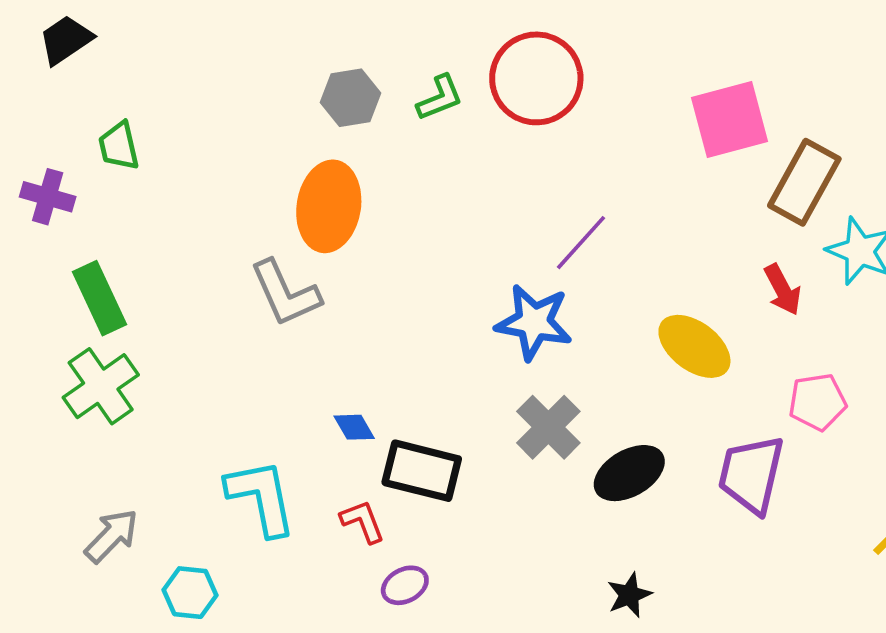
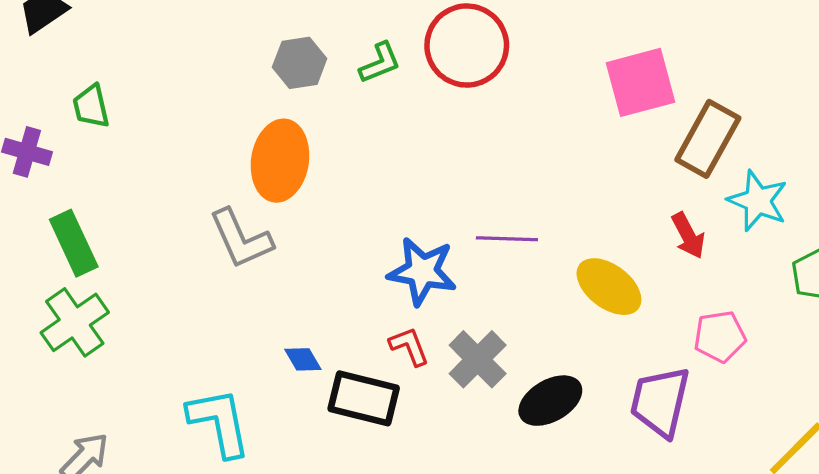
purple line: (581, 243) -> (507, 239), moved, turned 50
blue star: (534, 322) -> (422, 271), moved
red L-shape: (363, 521) -> (409, 346), moved

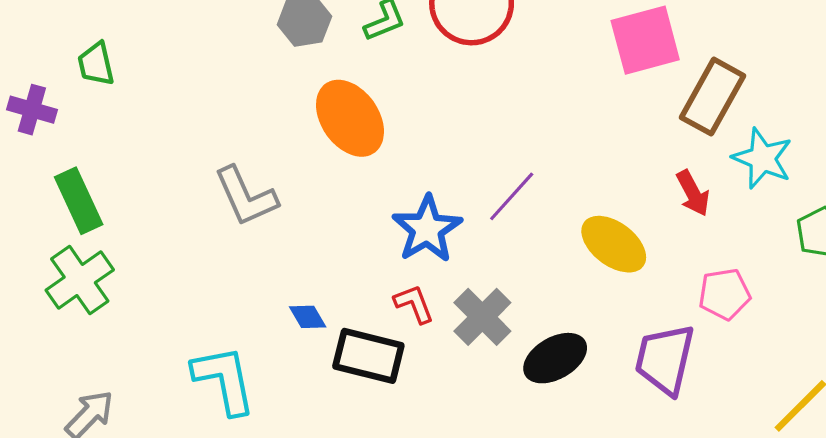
orange ellipse: (280, 161) -> (350, 118), moved, turned -44
purple line: (507, 239) -> (512, 196), turned -50
blue star: (422, 271) -> (427, 229), turned 30

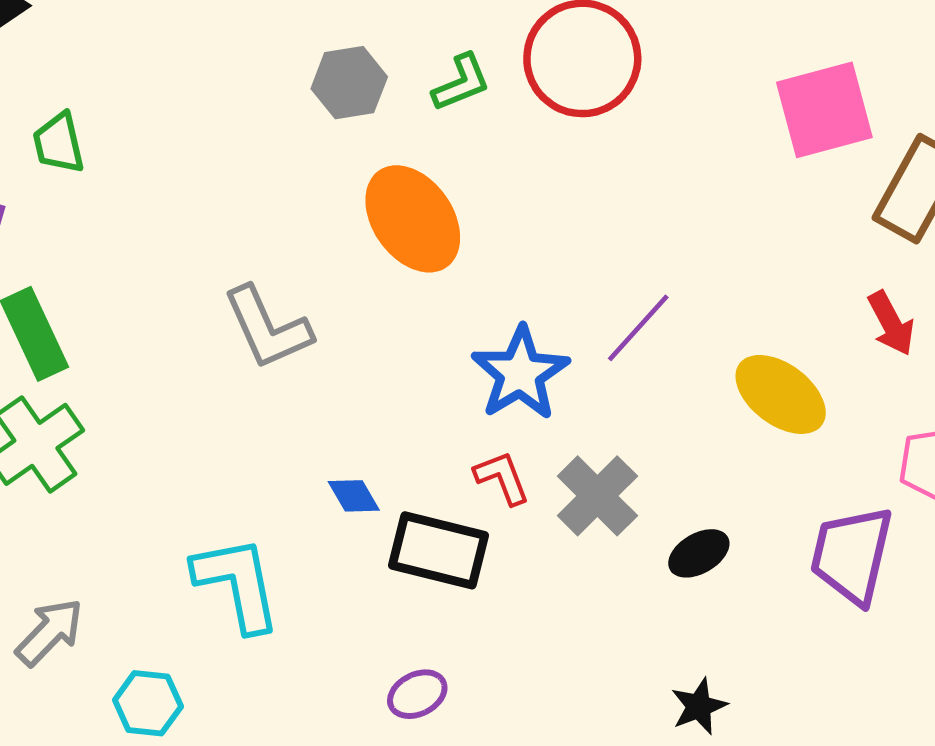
black ellipse: (555, 358) -> (699, 553), size x0.7

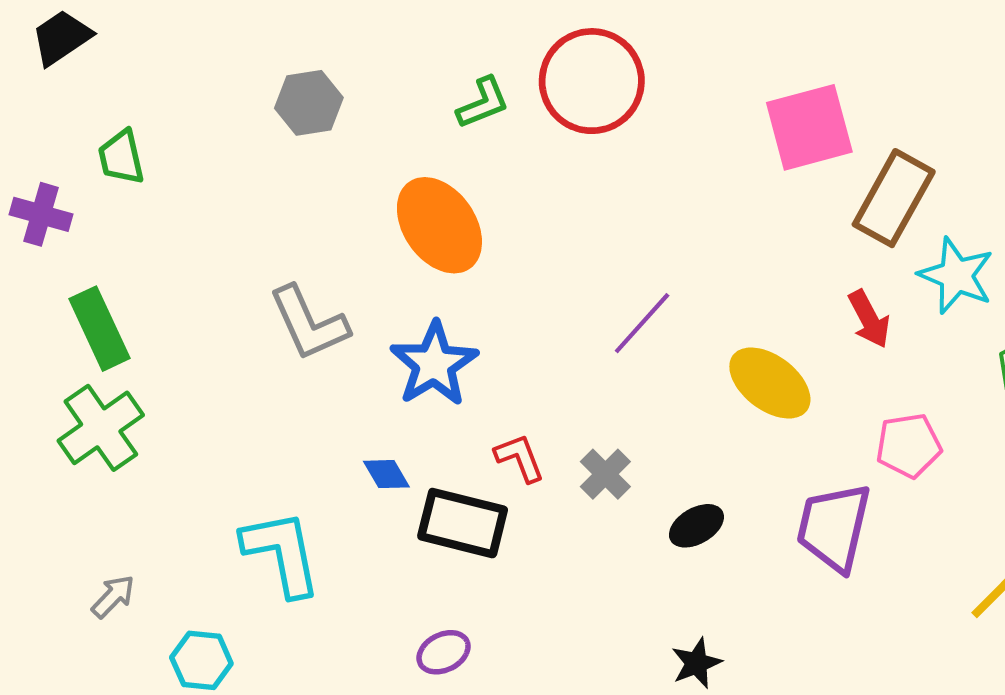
gray hexagon: (349, 83) -> (309, 103), moved
blue star: (520, 373) -> (434, 364), moved
gray cross: (597, 496) -> (605, 474), size x0.7
gray arrow: (50, 632) -> (113, 596), size x0.7

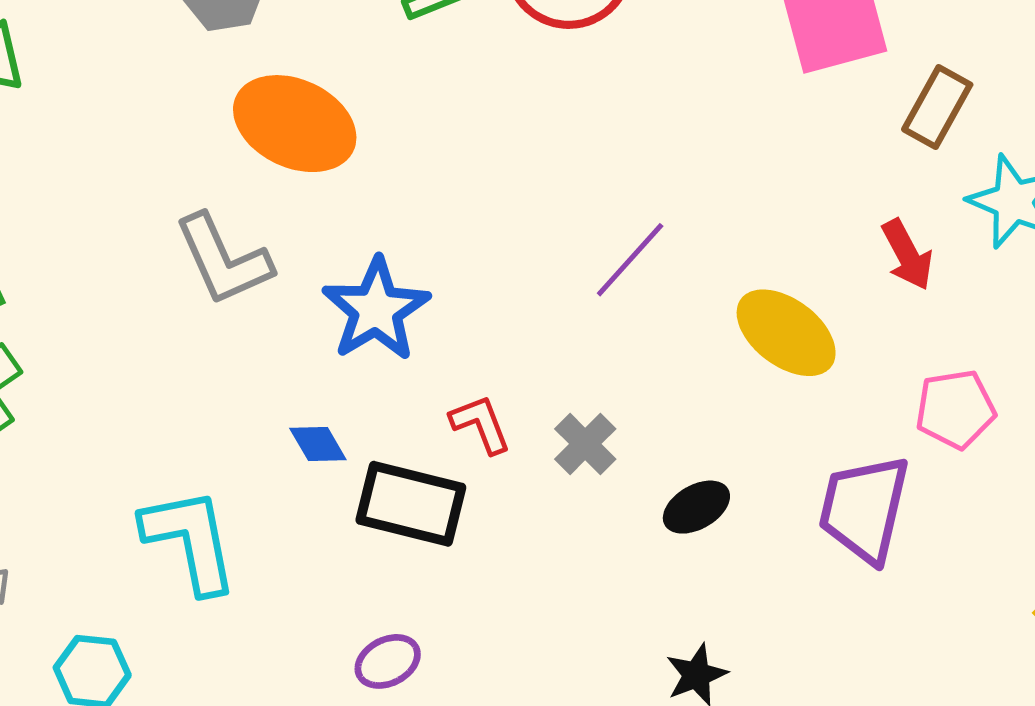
brown rectangle: (894, 198) -> (937, 107), size x0.7
orange ellipse: (439, 225) -> (295, 124), moved, turned -30

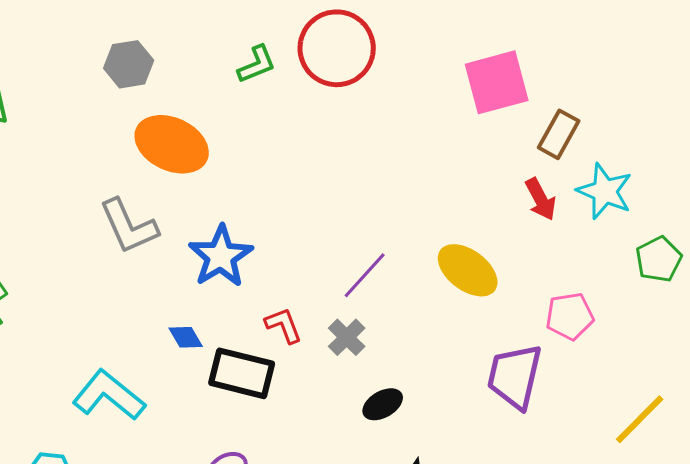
red arrow: (907, 255) -> (541, 199), moved
purple line: (630, 260) -> (365, 275), moved
black ellipse: (696, 507) -> (383, 404), moved
cyan L-shape: (190, 540) -> (109, 395), turned -40

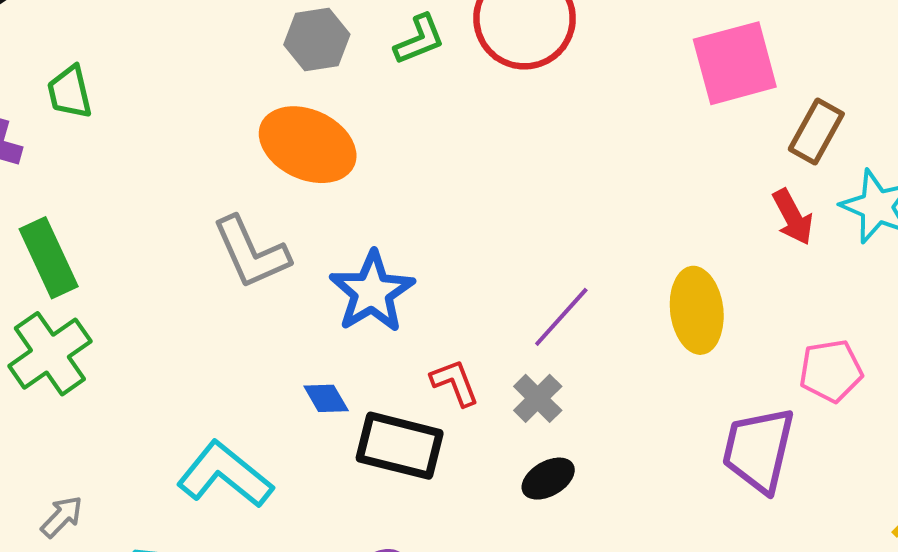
gray hexagon: (129, 64) -> (317, 40), moved
yellow ellipse: (468, 270) -> (697, 310), turned 46
black ellipse: (383, 404) -> (548, 479), moved

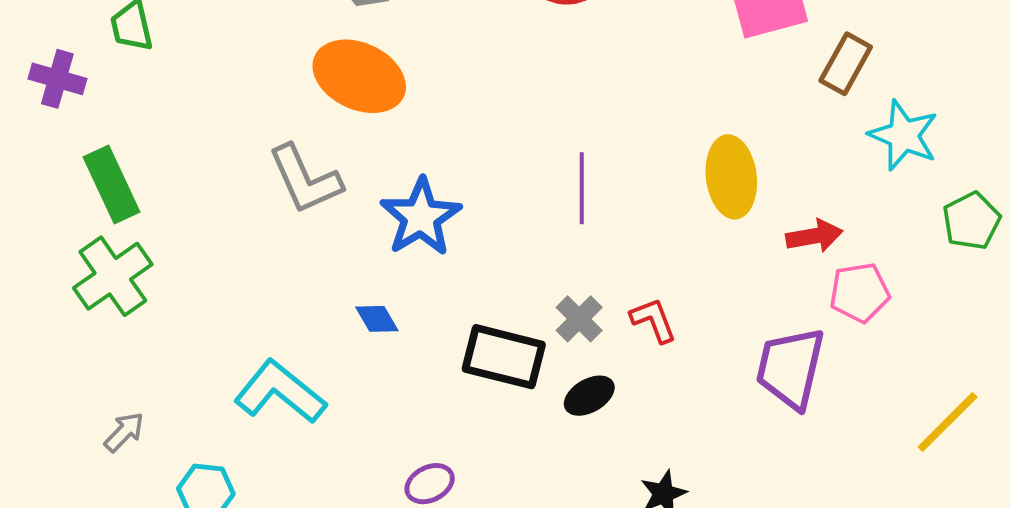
red arrow: (793, 217) -> (814, 236), moved, turned -72
yellow ellipse: (697, 310) -> (731, 177), moved
purple line: (561, 317) -> (582, 188), moved, turned -42
red L-shape: (455, 383) -> (653, 320), moved
black rectangle: (400, 446) -> (504, 357), moved

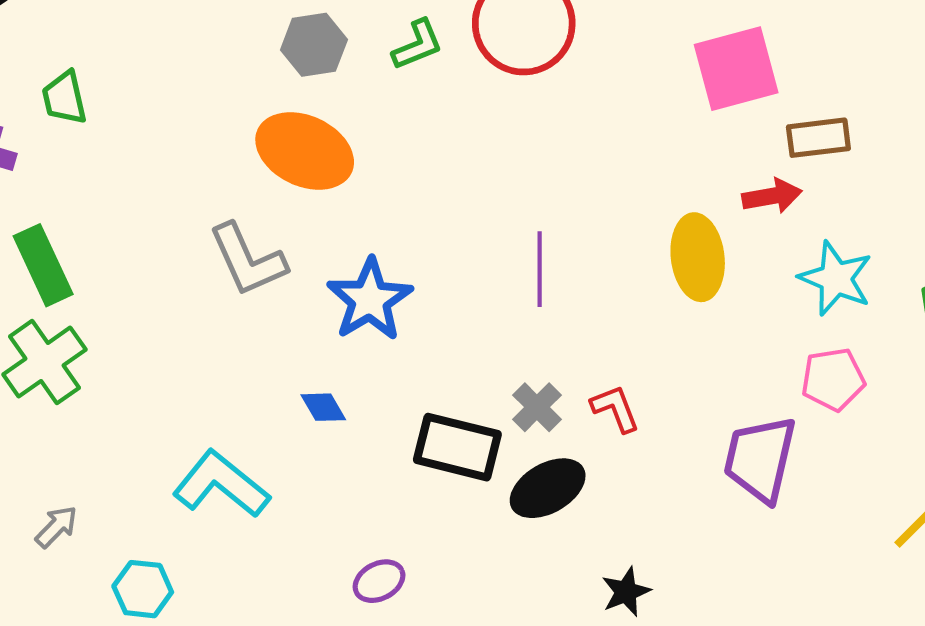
brown rectangle: (846, 64) -> (818, 138), turned 54
cyan star: (904, 135) -> (836, 278), moved
red arrow: (814, 236) -> (772, 196), moved
black ellipse: (589, 396) -> (548, 488), size x1.4

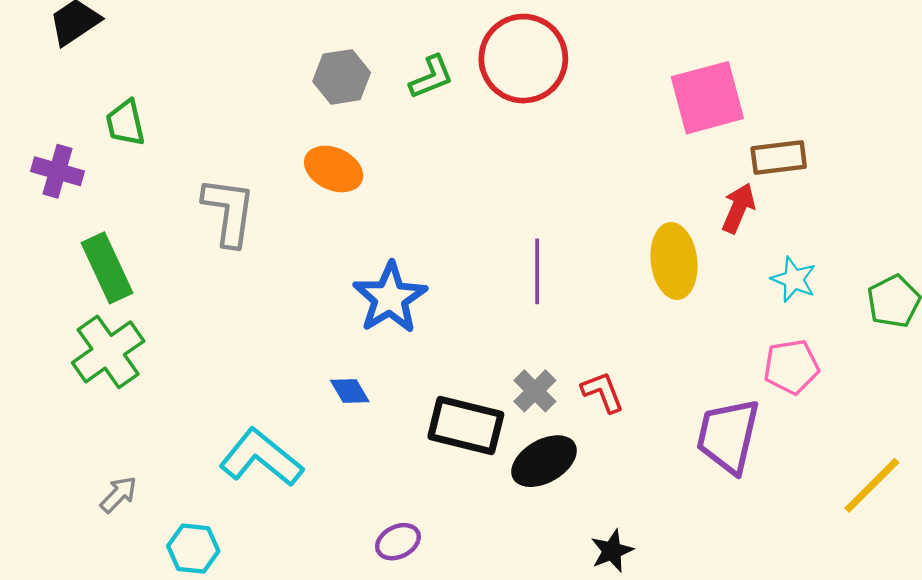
orange ellipse: (305, 151) -> (334, 169), size x0.7
red arrow: (772, 196) -> (738, 208), turned -57
gray L-shape: (248, 260) -> (229, 212), moved, turned -148
cyan star: (836, 278) -> (794, 279), size x0.7

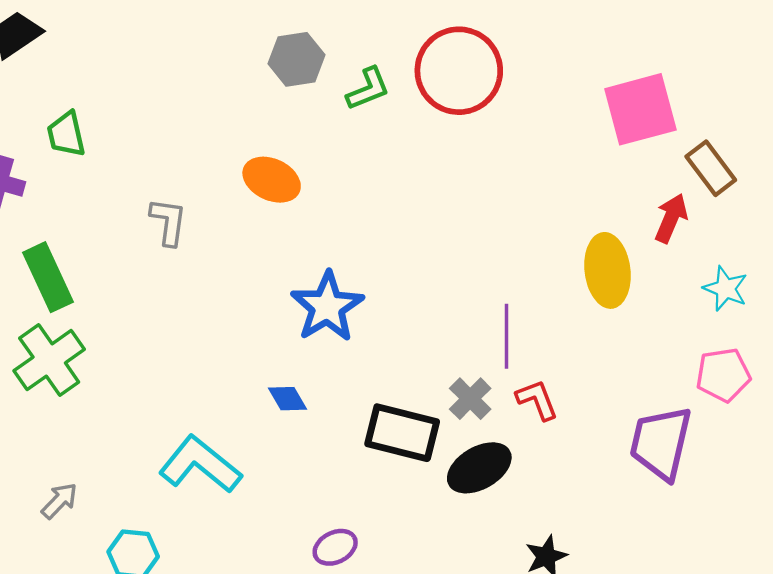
gray hexagon: (342, 77) -> (297, 59), moved
brown rectangle: (779, 157) -> (711, 168), turned 60
gray L-shape: (229, 212) -> (168, 222), size x0.7
purple line: (537, 271) -> (506, 336), moved

